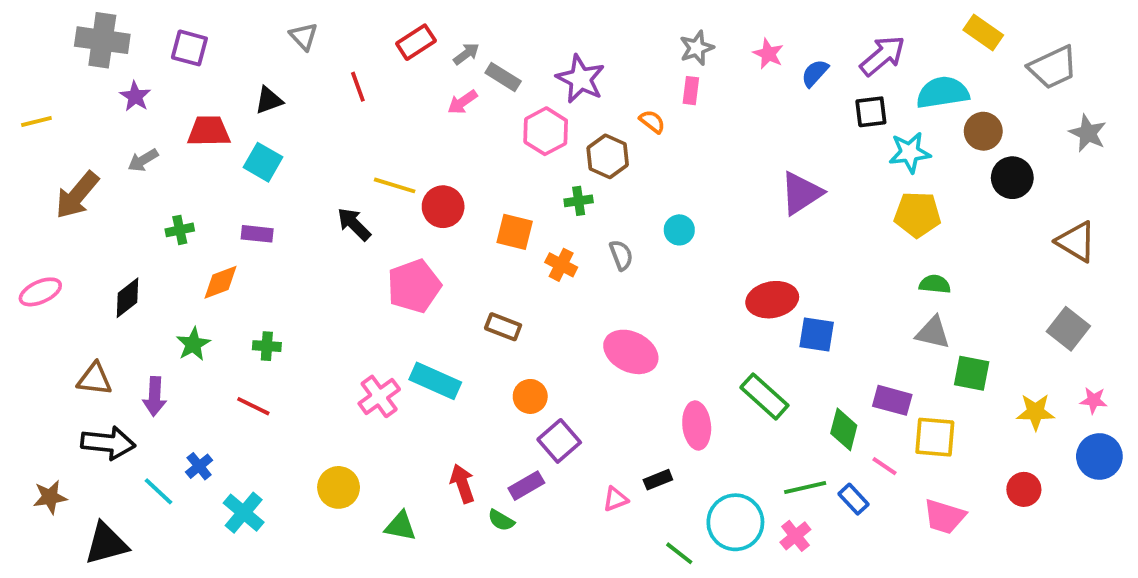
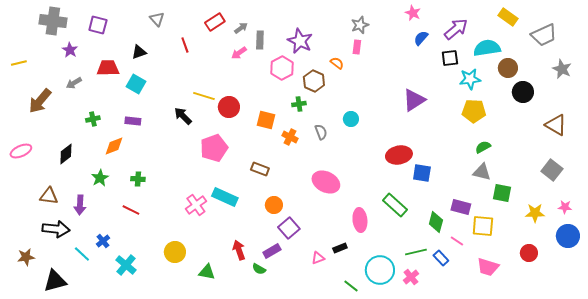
pink star: (768, 54) -> (413, 13), moved
gray rectangle: (503, 77) -> (260, 40), turned 60
green semicircle: (935, 284) -> (483, 147), turned -35

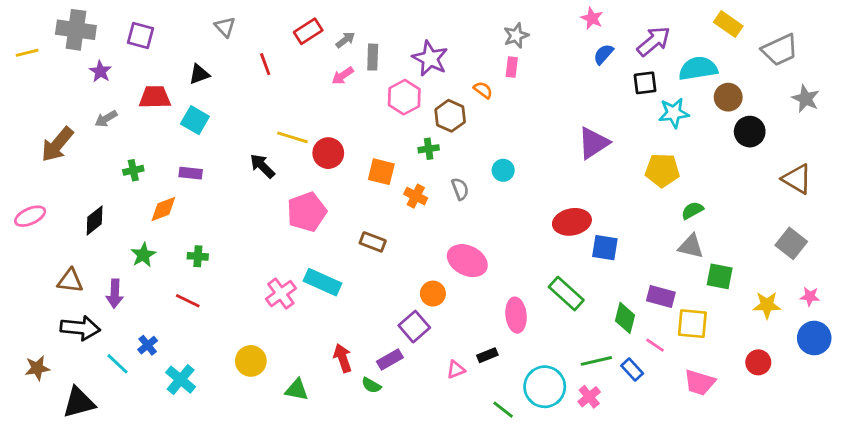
yellow line: (19, 63) -> (27, 53), moved
yellow pentagon: (474, 111) -> (662, 170), moved
orange circle: (274, 205) -> (433, 294), moved

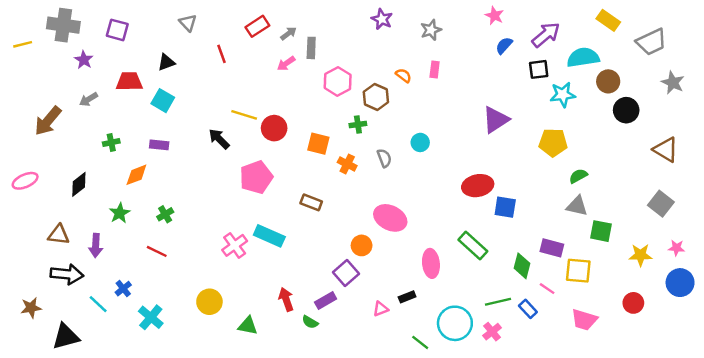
purple star: (430, 58) -> (382, 19), moved, size x0.7
pink rectangle: (512, 67) -> (435, 69), moved
green cross: (198, 256) -> (165, 214), turned -35

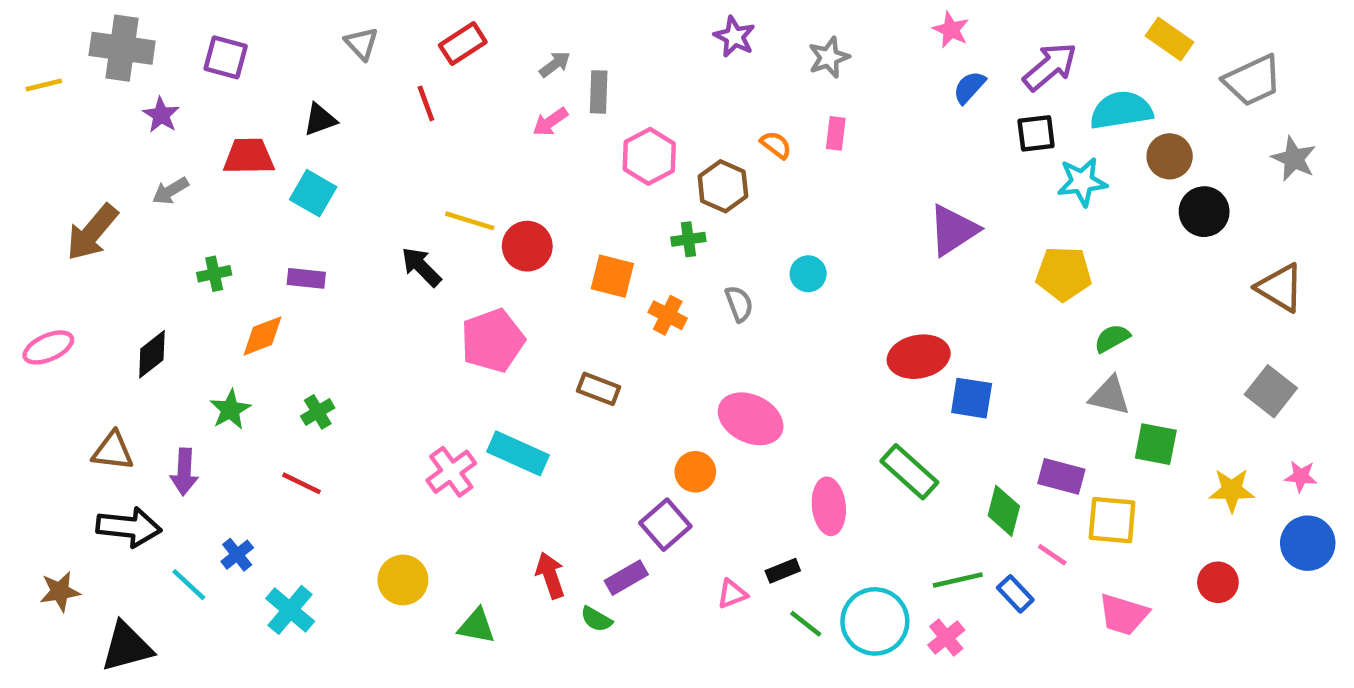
red rectangle: (257, 26) -> (463, 44), moved
green line: (420, 342) -> (806, 624), moved

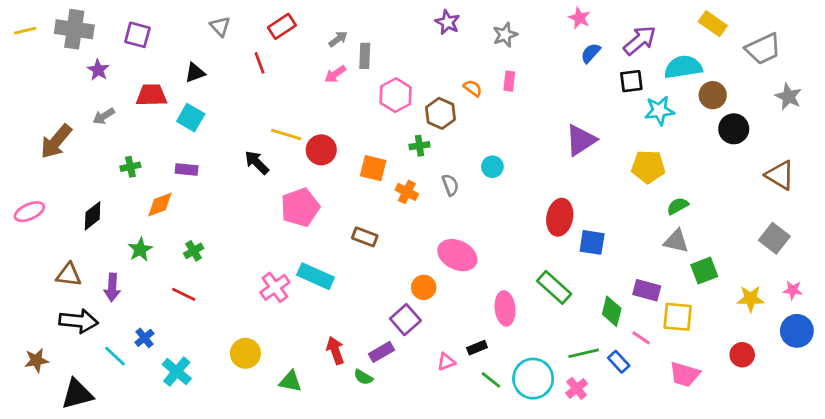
yellow line: (44, 85) -> (25, 31), moved
red ellipse: (919, 357) -> (560, 217), turned -68
green square: (1156, 444) -> (704, 271), turned -32

